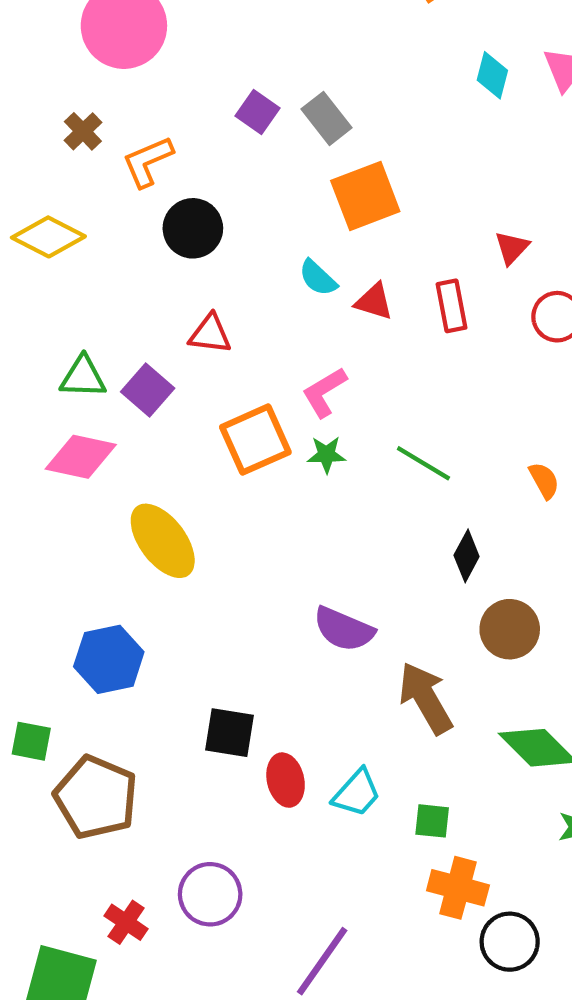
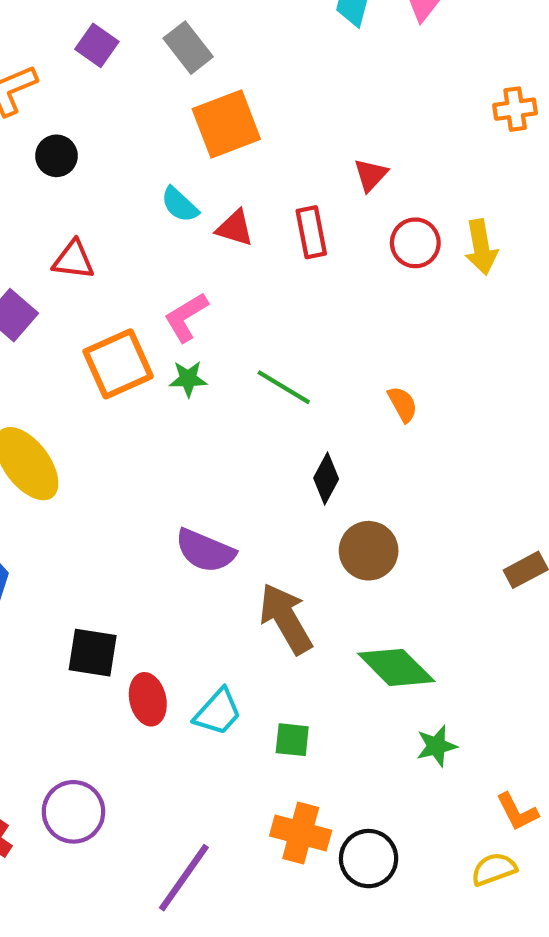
purple square: (258, 112) -> (97, 45), moved
black circle: (193, 228) -> (56, 156), size x0.7
orange cross: (458, 888) -> (301, 833), moved

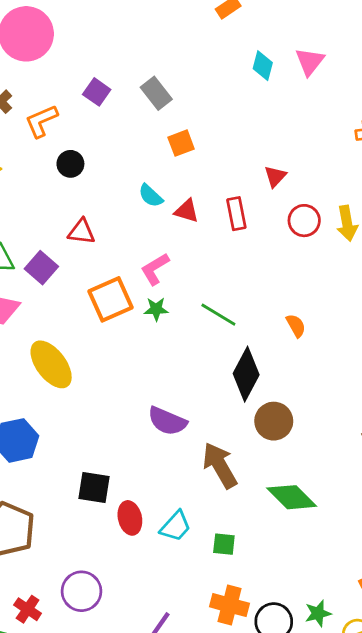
orange square: (226, 124) -> (181, 143), size x0.6
black diamond: (326, 479) -> (246, 374), size x1.6
green star: (437, 746) -> (318, 613), moved

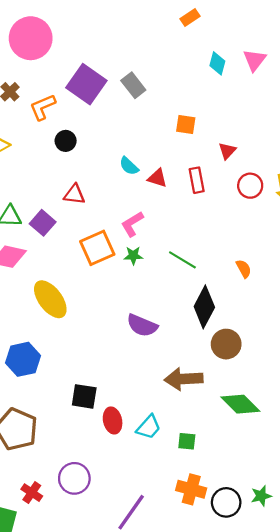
purple square: (97, 92) -> (86, 84), size x1.8
orange square: (181, 143) -> (186, 125), moved, turned 30
purple semicircle: (167, 421) -> (142, 325), moved
brown arrow: (220, 465) -> (184, 379), turned -63

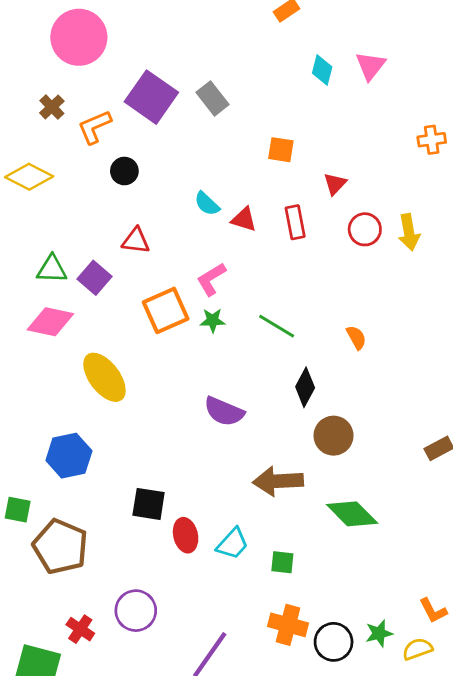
black diamond: (204, 307) -> (305, 387), size x0.7

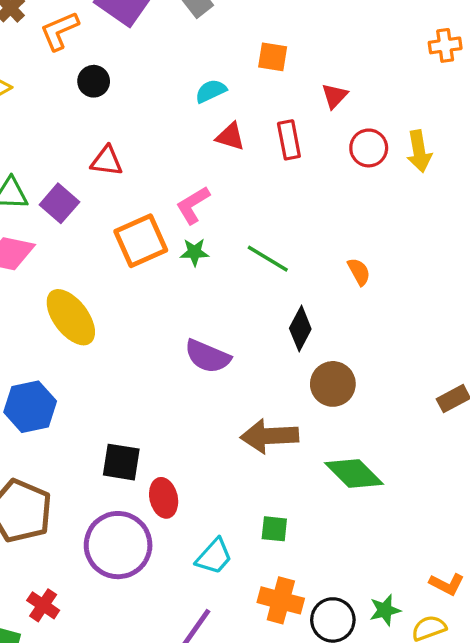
cyan semicircle: (207, 204) -> (211, 91), moved, turned 112
cyan trapezoid: (233, 544) -> (214, 556), moved
purple circle: (136, 611) -> (118, 545), moved, size x1.4
orange L-shape: (433, 611) -> (447, 584), turned -36

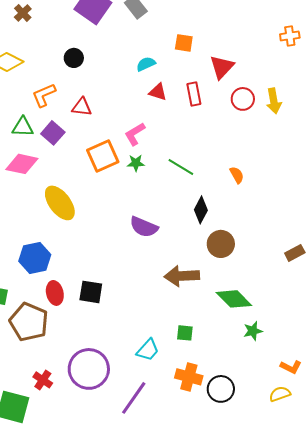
orange L-shape: (59, 31) -> (44, 95), moved
red triangle: (334, 96) -> (222, 67), size x1.5
red ellipse: (164, 498) -> (55, 293), moved
purple circle: (118, 545) -> (89, 369), moved
green star: (385, 610) -> (253, 331), moved

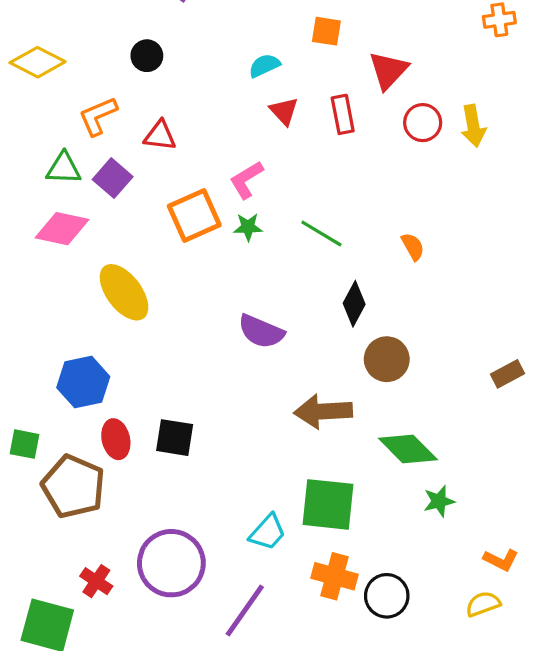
red triangle: (158, 92) -> (284, 111), turned 30
green square: (185, 333) -> (328, 504), size x2.0

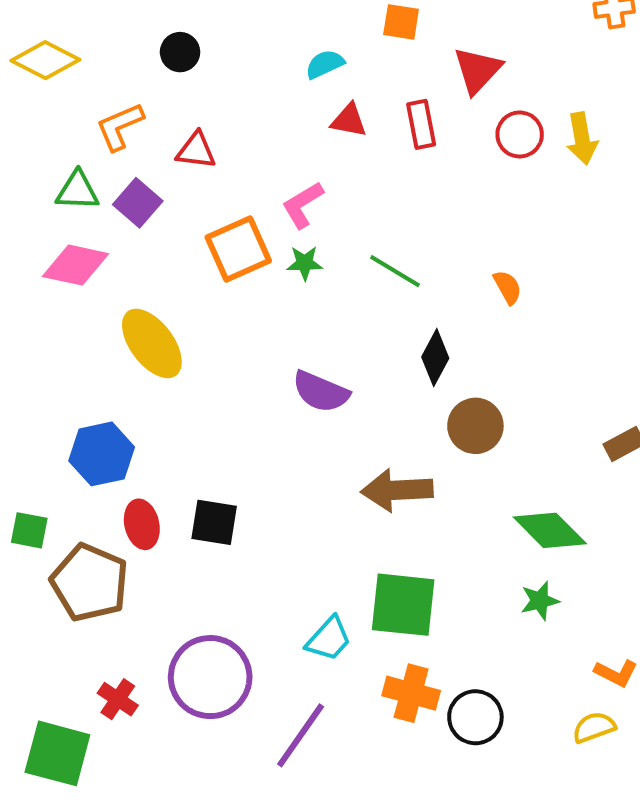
red triangle: (284, 111) -> (349, 120), turned -36
green diamond: (408, 449) -> (550, 530), moved

